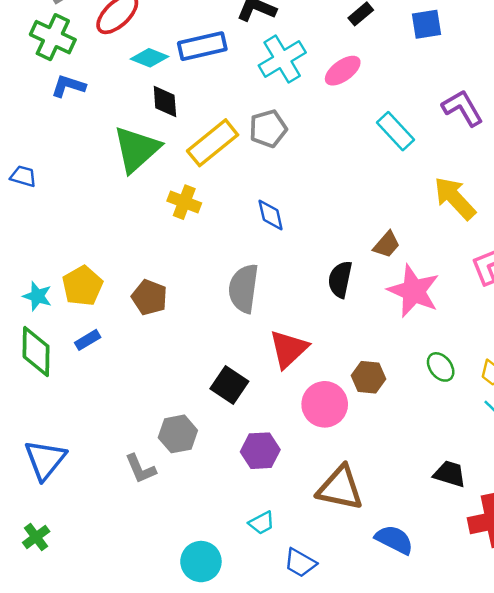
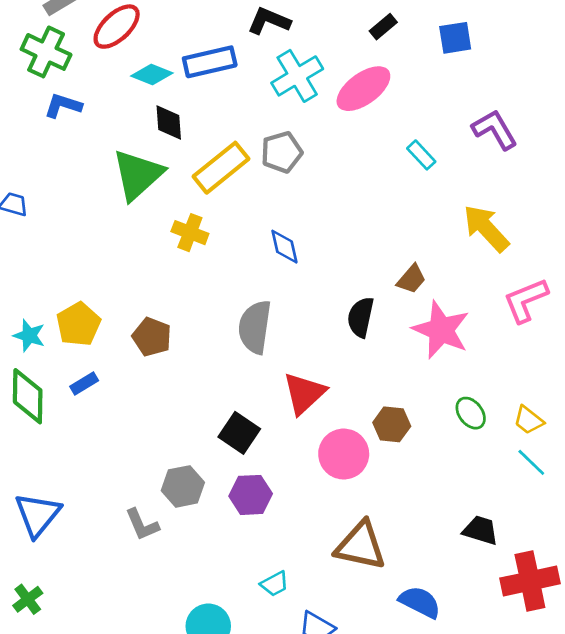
pink ellipse: (343, 71) -> (363, 89), size x1.4
cyan rectangle: (396, 131) -> (421, 155), size x0.7
purple hexagon: (260, 451) -> (251, 495), moved

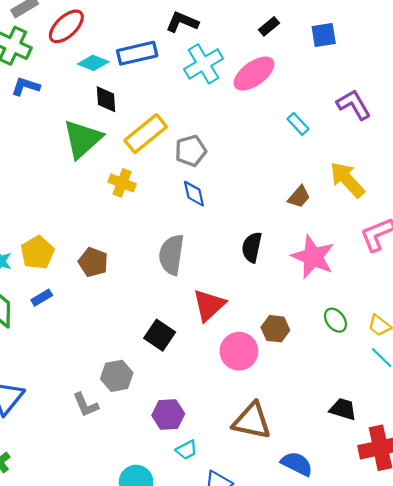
gray pentagon: (282, 152) -> (191, 151), moved
brown trapezoid: (411, 279) -> (299, 197), moved
purple hexagon: (251, 495) -> (168, 414), moved

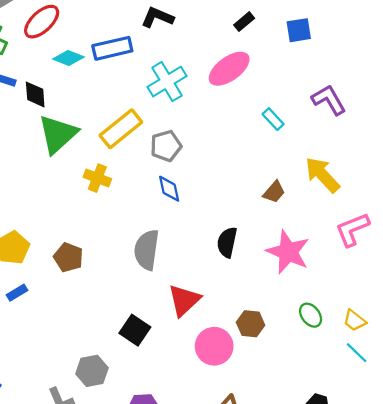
cyan cross: (204, 64) -> (167, 82), moved
black diamond: (106, 99) -> (35, 94), moved

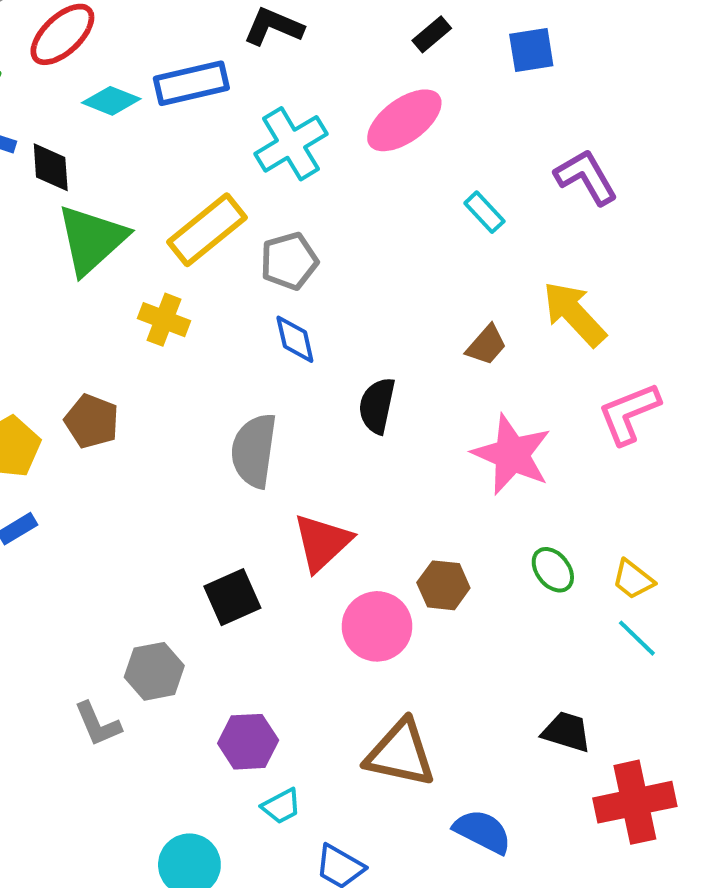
black semicircle: (227, 242) -> (377, 406), moved
brown pentagon: (68, 257) -> (92, 421), moved
black square: (135, 330) -> (232, 597), turned 32

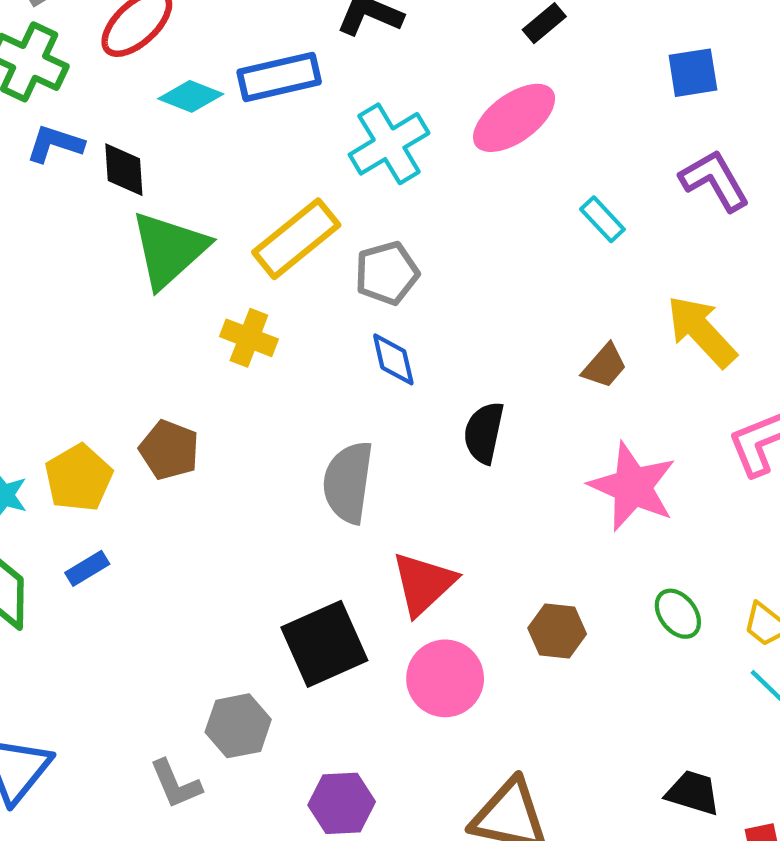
blue square: (531, 50) -> (693, 73), moved
black square: (232, 597) -> (324, 644), size x1.4
pink circle: (377, 626) -> (445, 678), moved

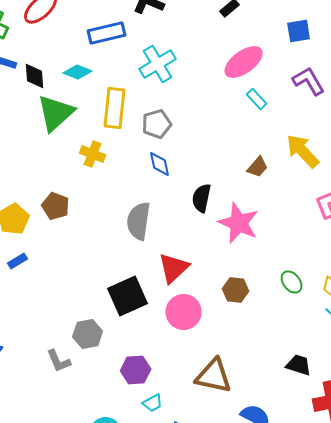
cyan diamond: (191, 96) -> (78, 72), moved
pink ellipse: (514, 118) -> (244, 62), moved
yellow rectangle: (296, 239) -> (115, 108), turned -45
pink star: (633, 487) -> (239, 223), moved

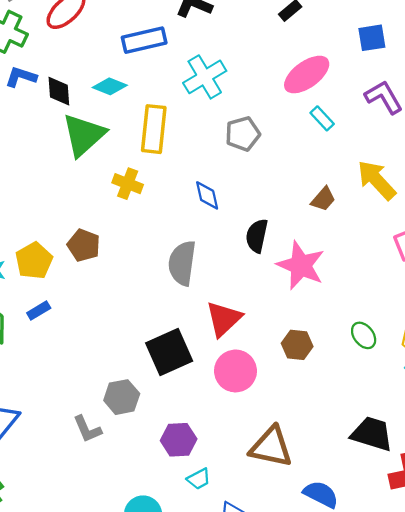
gray pentagon: (157, 124) -> (243, 134), moved
black trapezoid: (299, 365) -> (372, 434), size x1.4

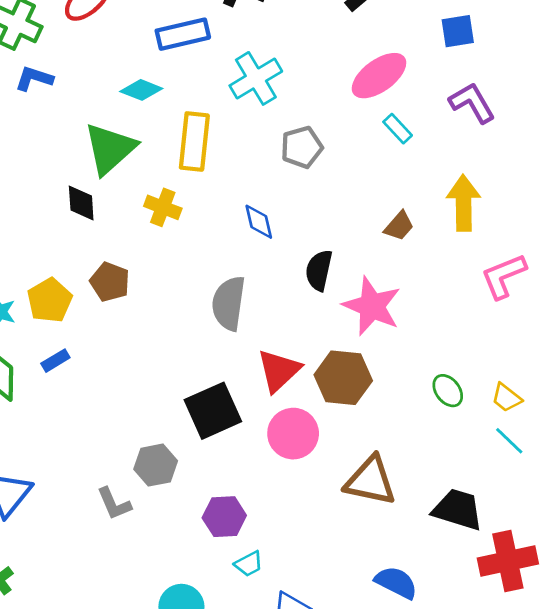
black diamond: (59, 91) -> (81, 203), moved
yellow arrow: (377, 180) -> (463, 203), turned 42
brown hexagon: (297, 345) -> (343, 378), moved, size x1.5
brown triangle: (271, 447) -> (370, 481), moved

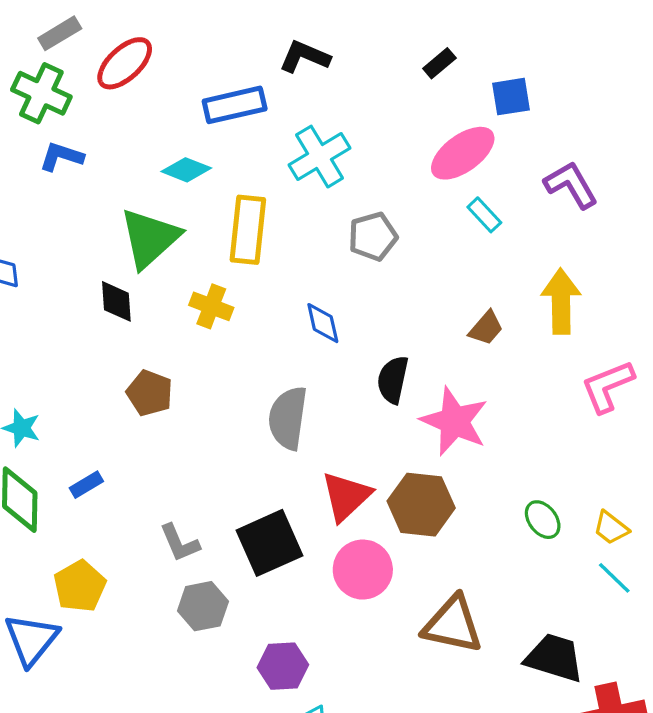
blue square: (458, 31) -> (511, 97), moved
yellow pentagon: (50, 300) -> (80, 586), moved
gray L-shape: (114, 504) -> (180, 543), moved

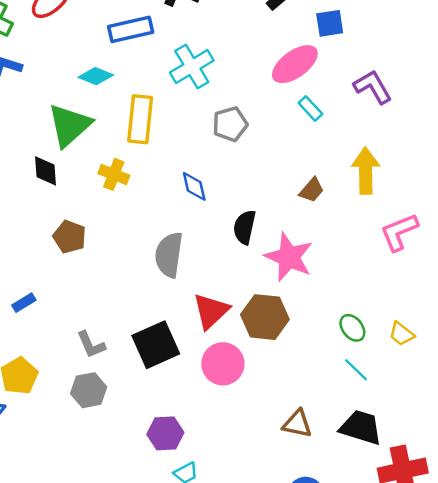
cyan line: (614, 578) -> (356, 370), moved
gray hexagon: (203, 606) -> (89, 390), moved
brown triangle: (453, 624) -> (297, 424), moved, size x0.7

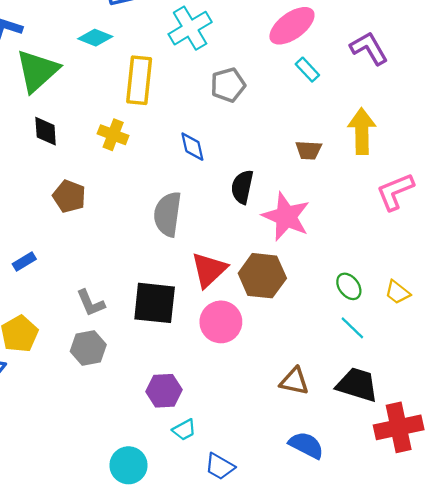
green triangle: (69, 125) -> (37, 71), moved
brown trapezoid: (312, 190) -> (309, 150), turned 52
black square: (156, 345) -> (155, 303), turned 30

